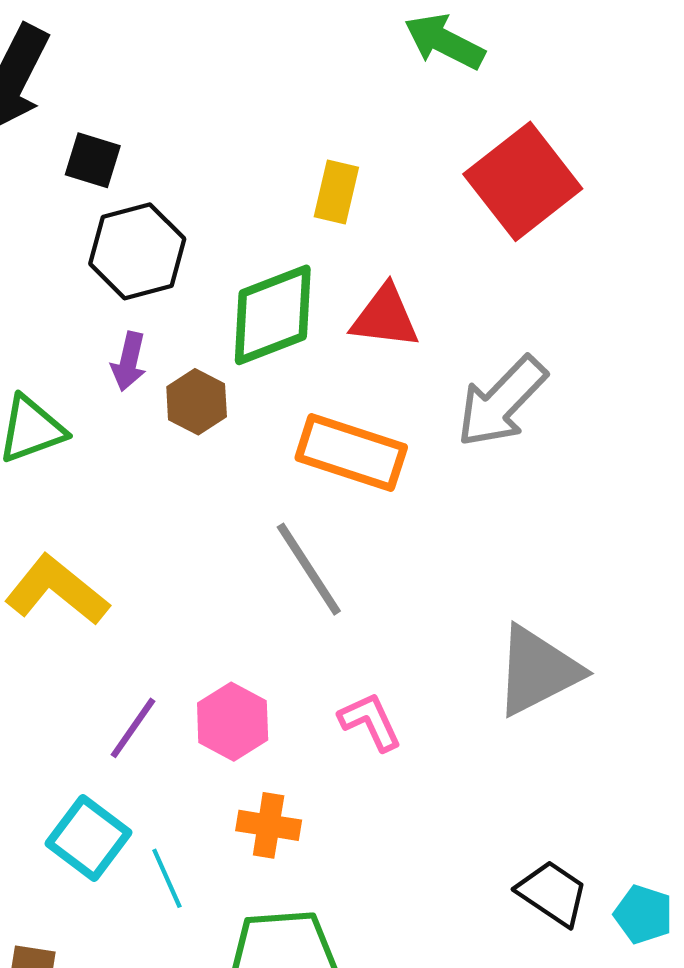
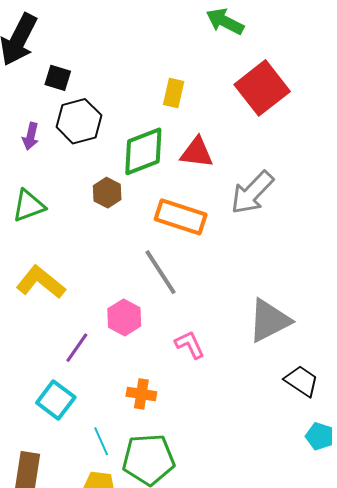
purple arrow: (129, 361) -> (31, 136), moved
pink hexagon: (233, 722) -> (124, 317), moved
cyan line: (167, 878) -> (101, 441), moved
black trapezoid: (552, 893) -> (301, 381), moved

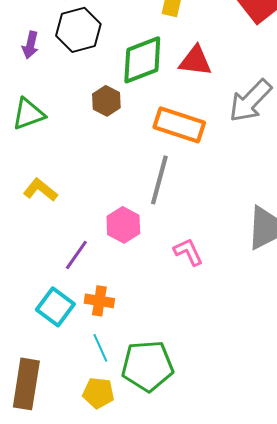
gray line: (160, 272) -> (159, 180), turned 48
yellow L-shape: (41, 282) -> (40, 190), size x0.7
orange cross: (141, 394) -> (99, 301), moved

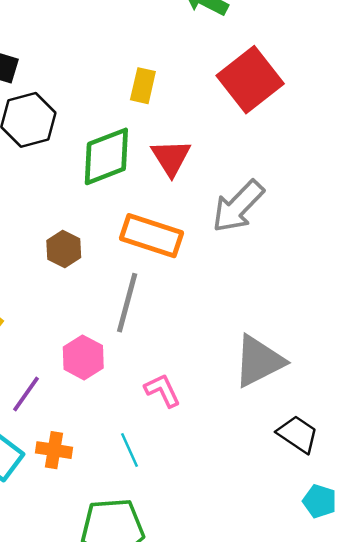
red triangle: (195, 61) -> (171, 158), turned 51
brown hexagon: (106, 101) -> (64, 249), moved
cyan line: (100, 348) -> (130, 450), moved

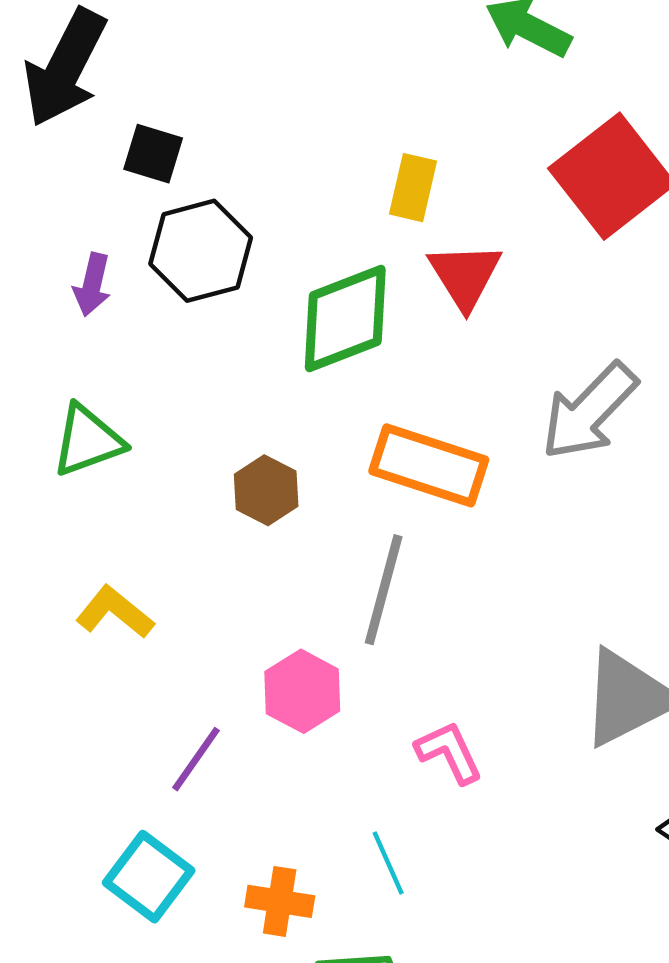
red triangle: (171, 158) -> (465, 276), moved
orange cross: (54, 450) -> (280, 901), moved

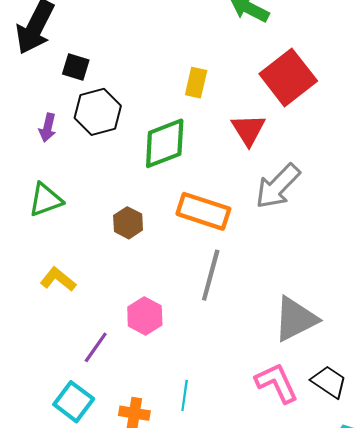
red triangle: (465, 276) -> (248, 130), moved
gray line: (384, 590) -> (211, 275), moved
pink L-shape: (449, 752) -> (277, 383), moved, size x1.4
cyan line: (388, 863) -> (185, 395), turned 32

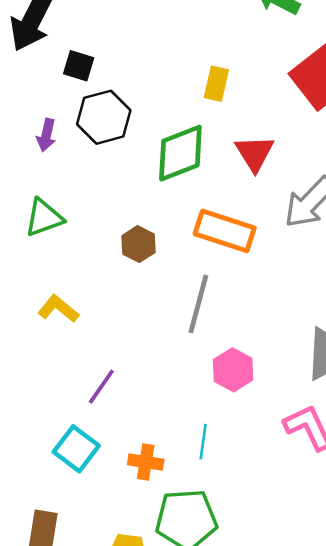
red triangle: (248, 130) -> (255, 153), moved
gray line: (211, 275) -> (198, 304), moved
pink hexagon: (145, 316) -> (233, 370), moved

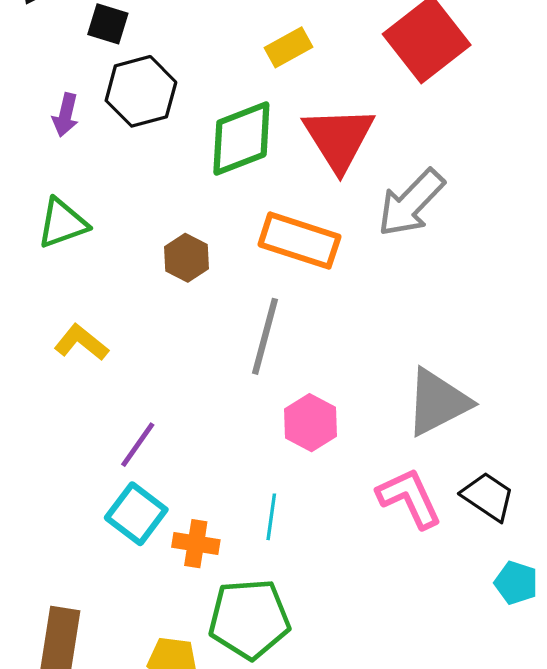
yellow rectangle: (216, 84) -> (288, 47), turned 48
red triangle: (255, 153) -> (339, 138), size x1.4
cyan square: (76, 449) -> (136, 514), moved

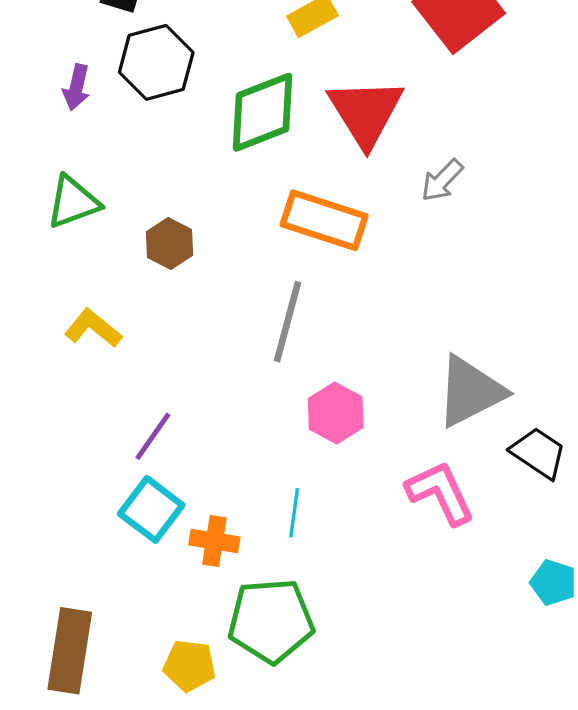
gray arrow: (411, 203) -> (442, 180), size x0.6
brown hexagon: (186, 258) -> (169, 244), moved
black trapezoid: (488, 496) -> (538, 453), moved

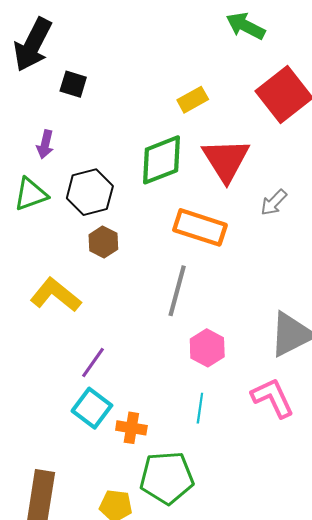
black hexagon: (156, 62) -> (90, 192), moved
green triangle: (73, 202) -> (31, 194), moved
yellow L-shape: (93, 328) -> (56, 295), size x1.4
cyan line: (294, 513) -> (200, 408), moved

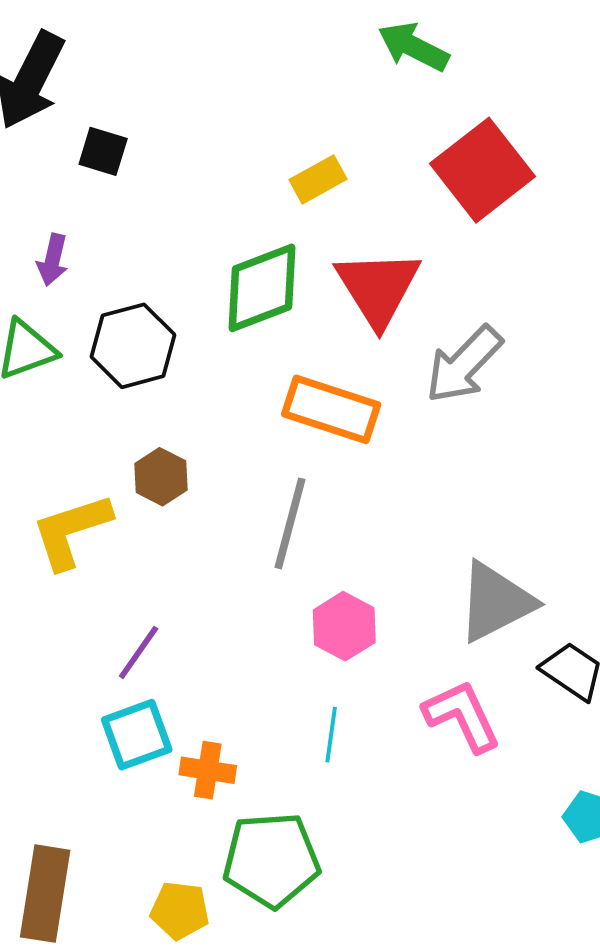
gray arrow: (274, 203) -> (464, 365), size x1.6
brown hexagon: (103, 242) -> (161, 477), moved
yellow L-shape: (56, 295) -> (71, 531), turned -57
cyan square: (92, 408) -> (137, 735), turned 33

